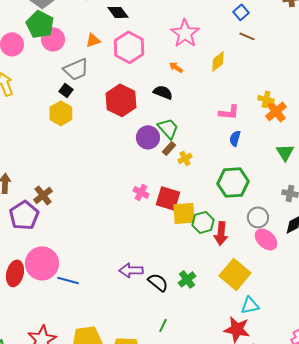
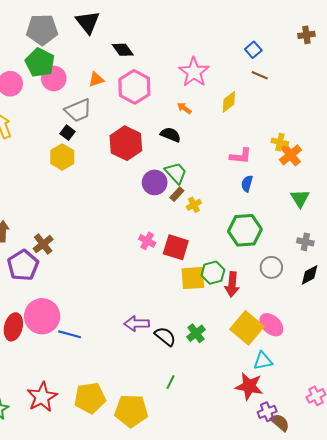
yellow square: (184, 213) -> (193, 278), moved
pink ellipse: (266, 239) -> (271, 325), moved

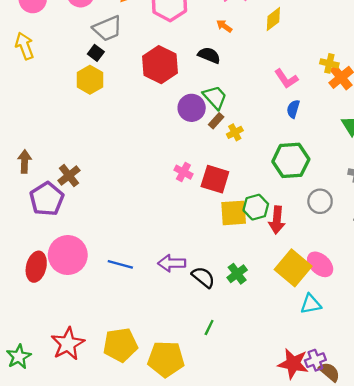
pink L-shape: (241, 156) -> (286, 79), turned 50
blue line: (70, 334) -> (120, 264), moved
red star: (249, 386) -> (293, 364), moved

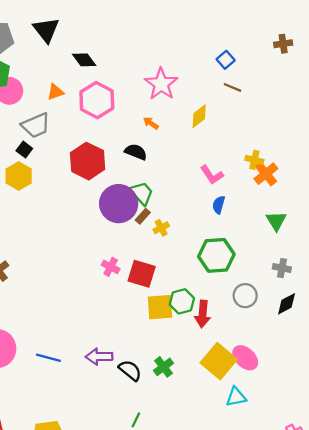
purple circle: (192, 108) -> (119, 204), size x1.4

